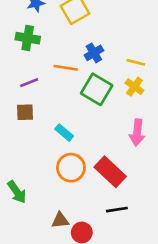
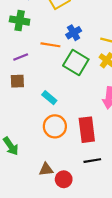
red rectangle: (110, 172) -> (87, 130), turned 40

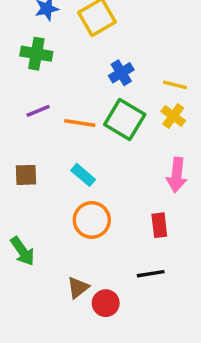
orange line: (50, 45) -> (80, 123), moved
brown square: (17, 81) -> (26, 175), moved
red rectangle: (87, 130) -> (159, 225), moved, size x0.6
brown triangle: (46, 169) -> (78, 288), turned -32

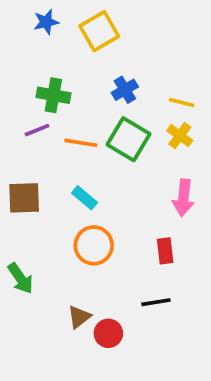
green cross: (36, 54) -> (53, 95), moved
brown square: (26, 175) -> (24, 198), size x1.4

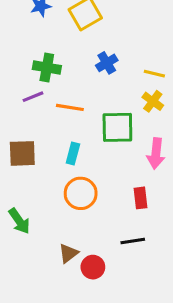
green square: (129, 139) -> (117, 127), moved, turned -32
cyan rectangle: (85, 198) -> (73, 153), turned 65

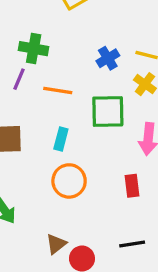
blue cross: (107, 63) -> (108, 58), moved
purple line: (33, 97) -> (19, 79), turned -45
black line: (133, 241) -> (132, 244), moved

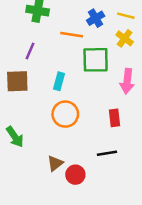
purple line: (19, 79) -> (30, 51), moved
orange line: (58, 91) -> (72, 35), moved
black line: (132, 244) -> (107, 153), moved

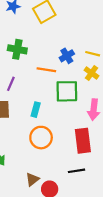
red rectangle: (115, 118) -> (83, 141), size x1.6

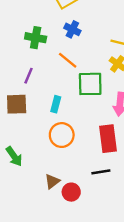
blue cross: (67, 56) -> (72, 29), moved, turned -32
orange line: (46, 70) -> (68, 60), turned 30

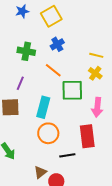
blue cross: (72, 29) -> (57, 44), turned 32
cyan rectangle: (56, 104) -> (43, 107), size x1.5
black line: (101, 172) -> (67, 155), moved

